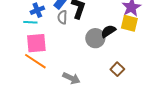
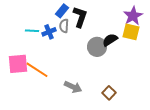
blue cross: (37, 10) -> (49, 32), moved
pink square: (36, 43) -> (18, 64), moved
brown square: (117, 69) -> (109, 93), moved

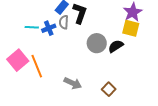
black semicircle: (110, 40) -> (116, 46), moved
pink square: (18, 64) -> (18, 60), turned -35
orange line: (37, 70) -> (37, 66), turned 35

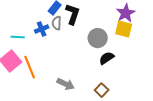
cyan line: (32, 27) -> (18, 37), moved
gray circle: (97, 43) -> (98, 38), moved
black semicircle: (116, 46) -> (107, 58), moved

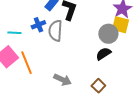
gray semicircle: (57, 23) -> (55, 31), moved, size x1.5
gray circle: (98, 38) -> (108, 34), moved

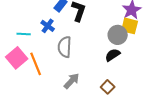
blue cross: (38, 25) -> (48, 26), turned -32
gray semicircle: (55, 31) -> (65, 47), moved
gray arrow: (62, 80) -> (72, 81), turned -72

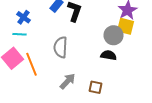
blue cross: (48, 26) -> (24, 17), moved
black semicircle: (113, 55) -> (108, 55), turned 42
brown square: (108, 87) -> (96, 87), moved, turned -32

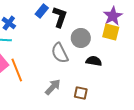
gray circle: (114, 35) -> (81, 38), moved
gray semicircle: (60, 47) -> (60, 53), moved, turned -30

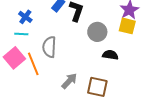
gray semicircle: (60, 53) -> (49, 47), moved, turned 30
brown square: (81, 93) -> (97, 87), size x1.5

